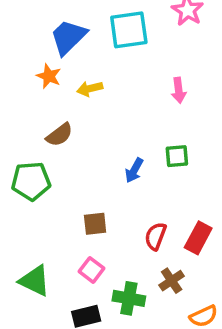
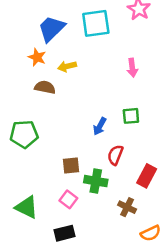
brown semicircle: (59, 135) -> (45, 87), moved, turned -132
red semicircle: (156, 236) -> (115, 155), moved
brown cross: (172, 281) -> (127, 207), turned -30
green cross: (129, 298) -> (96, 181), moved

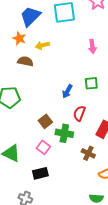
brown square: (71, 165) -> (45, 121), turned -32

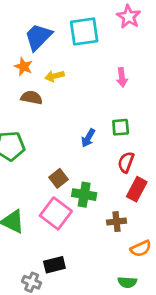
red semicircle: (79, 113) -> (126, 162), moved
pink square: (43, 147) -> (56, 213), size x1.6
brown cross: (88, 153) -> (116, 222), turned -32
black rectangle: (40, 173) -> (54, 265), moved

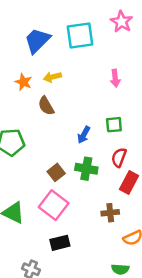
orange star: (23, 67) -> (23, 82), moved
brown semicircle: (32, 98) -> (46, 106), moved, turned -132
green cross: (84, 195) -> (86, 169), moved
black rectangle: (54, 265) -> (60, 243), moved

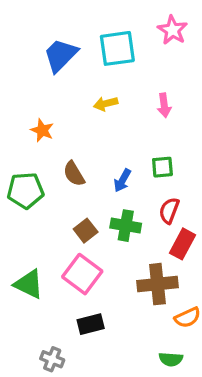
yellow arrow: (52, 77) -> (106, 104), moved
orange star: (23, 82) -> (42, 130), moved
brown semicircle: (46, 106) -> (74, 174), moved
brown cross: (110, 213) -> (157, 284), size x1.6

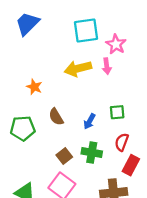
pink star: (172, 30) -> (116, 44), moved
blue trapezoid: (61, 55) -> (27, 24), moved
yellow arrow: (106, 104) -> (78, 68), size x1.6
pink arrow: (164, 105) -> (107, 66), moved

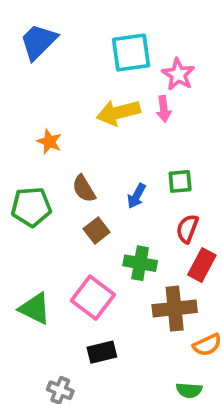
green cross: (92, 152) -> (140, 263), moved
brown square: (64, 156) -> (97, 230), moved

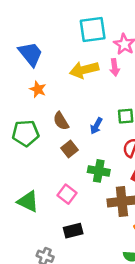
blue trapezoid: (38, 42) -> (30, 54), moved, turned 96
pink square: (93, 298) -> (67, 194), size x0.7

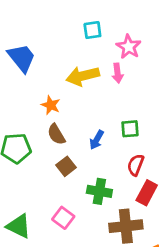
cyan square: (93, 30) -> (92, 30), size x0.6
orange star: (38, 89) -> (51, 105), moved

